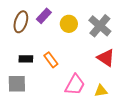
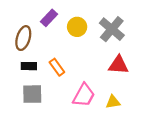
brown ellipse: (21, 22) -> (23, 38), moved
red triangle: (106, 58) -> (119, 65), turned -30
gray square: (17, 84) -> (32, 94), moved

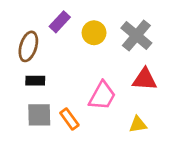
orange rectangle: (57, 67) -> (69, 119), moved
pink trapezoid: (84, 95) -> (102, 96), moved

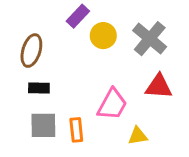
purple rectangle: (60, 22) -> (78, 16), moved
orange rectangle: (69, 119) -> (76, 130), turned 30
yellow triangle: (138, 124) -> (138, 136), moved

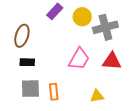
yellow circle: (103, 36) -> (82, 17), moved
gray cross: (150, 39) -> (105, 27), turned 35
pink trapezoid: (112, 104) -> (79, 59), moved

